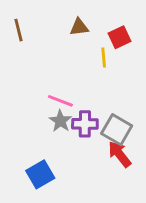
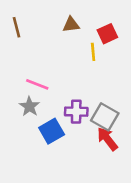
pink line: (60, 101) -> (37, 84), moved
gray star: (60, 121) -> (29, 106), moved
blue square: (40, 174) -> (52, 131), moved

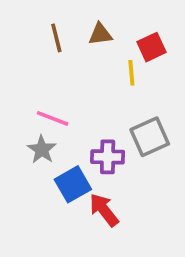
brown line: (17, 27) -> (56, 38), moved
gray square: (105, 117) -> (150, 137), moved, turned 36
red arrow: (107, 139) -> (104, 210), moved

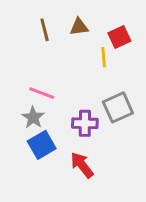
blue square: (73, 184) -> (42, 145), moved

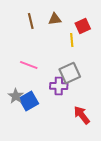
gray square: (118, 107) -> (70, 73), moved
gray star: (33, 118) -> (16, 96), moved
red arrow: (82, 165) -> (82, 115), moved

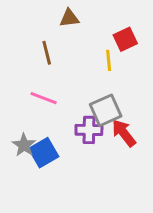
brown triangle: (55, 19) -> (69, 18), moved
brown line: (31, 21) -> (47, 53), moved
red arrow: (82, 115) -> (124, 133), moved

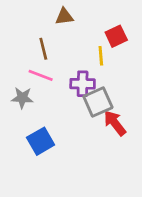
pink line: (44, 98) -> (41, 75), moved
purple cross: (89, 130) -> (83, 84), moved
gray star: (24, 145) -> (22, 98), moved, turned -30

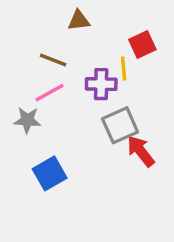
brown line: (43, 49) -> (53, 60), turned -55
pink line: (41, 75) -> (50, 93), turned -50
purple cross: (83, 84) -> (101, 84), moved

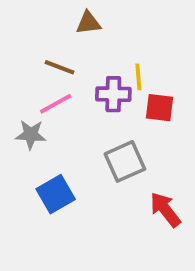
red square: (142, 45) -> (160, 108), moved, turned 32
gray square: (120, 125) -> (125, 161), moved
red arrow: (141, 151) -> (165, 210), moved

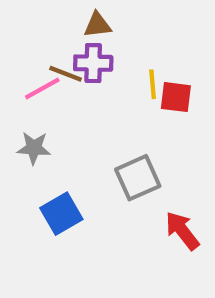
purple cross: (113, 94) -> (93, 63), moved
pink line: (56, 104) -> (42, 89), moved
red square: (160, 108) -> (176, 97), moved

